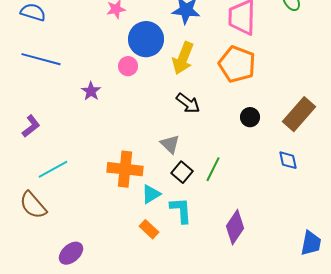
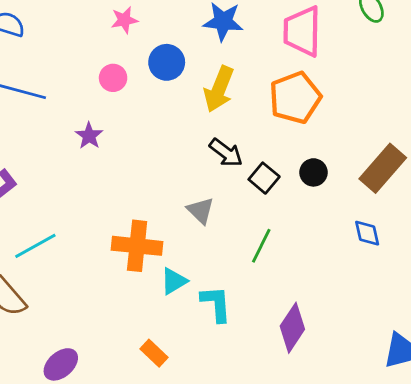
blue circle: (146, 39) -> (167, 62), size x0.7
orange pentagon: (237, 64) -> (295, 98), turned 30
pink circle: (128, 66) -> (113, 78), moved
black square: (182, 172) -> (264, 178), moved
orange rectangle: (149, 229) -> (154, 353), moved

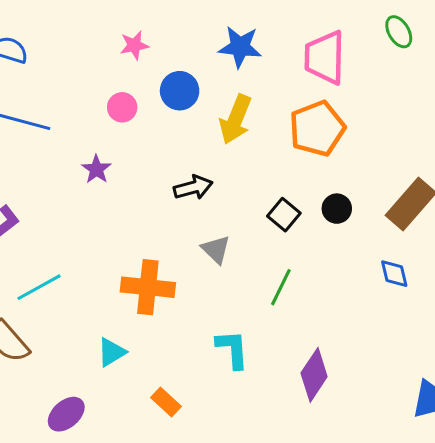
black arrow: (226, 153) -> (193, 187), moved, turned -52
cyan triangle: (174, 281) -> (112, 352), moved

